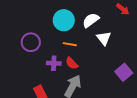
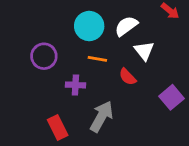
red semicircle: (72, 63) -> (128, 77), moved

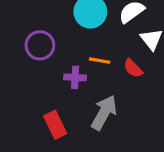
orange line: (97, 59) -> (100, 61), moved

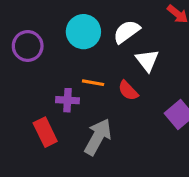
purple circle: (40, 45) -> (28, 46), moved
red rectangle: (55, 125) -> (45, 132), moved

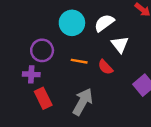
purple circle: (28, 46) -> (42, 50), moved
purple cross: (68, 100) -> (31, 74), moved

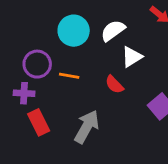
white triangle: (120, 44) -> (132, 57), turned 36
orange line: (79, 61) -> (69, 76), moved

